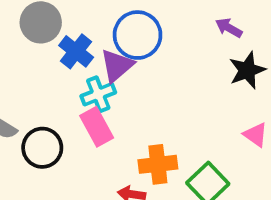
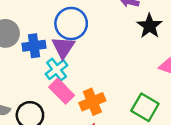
blue cross: (76, 51) -> (34, 46), turned -30
orange cross: (158, 164) -> (92, 102), moved

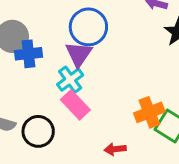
blue cross: (34, 46) -> (28, 54), moved
orange cross: (92, 102) -> (149, 112), moved

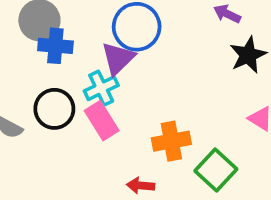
orange cross: (149, 112) -> (171, 141), moved
black circle: (38, 131) -> (54, 109), moved

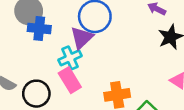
black circle: (54, 109) -> (36, 94), moved

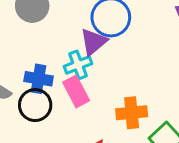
blue cross: (39, 29) -> (39, 79), moved

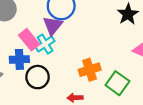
pink rectangle: (76, 91) -> (29, 40), moved
black circle: (35, 105) -> (38, 77), moved

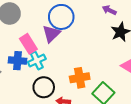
cyan cross: (45, 44) -> (37, 61), moved
black circle: (38, 77) -> (44, 87), moved

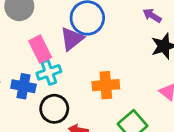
blue cross: (17, 61) -> (23, 86), moved
orange cross: (80, 78) -> (106, 85), moved

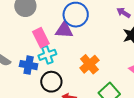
purple triangle: (72, 39) -> (64, 30), turned 42
orange cross: (106, 85) -> (89, 64), turned -36

